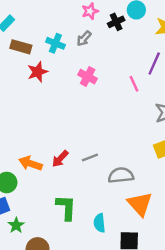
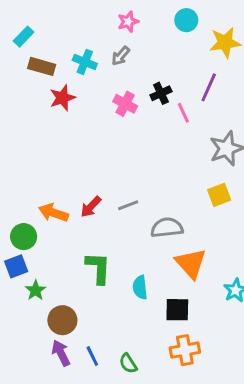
black cross: (116, 22) -> (161, 93), moved

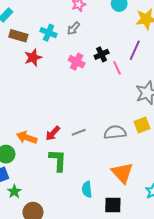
gray semicircle: (167, 228) -> (115, 132), moved
green L-shape: (98, 268) -> (58, 160), moved

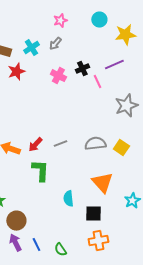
cyan cross: (49, 33) -> (31, 48), turned 35
purple line: (135, 50) -> (114, 65), turned 42
yellow square: (142, 125) -> (121, 148), moved, turned -35

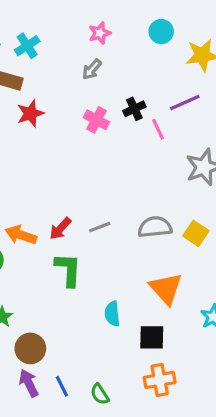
cyan cross: (31, 48) -> (27, 46), moved

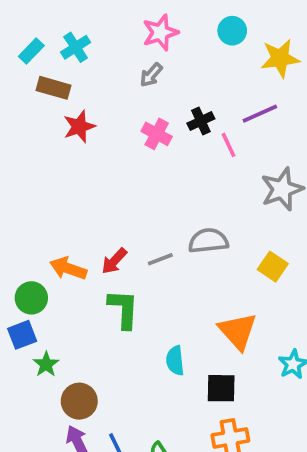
pink star: (100, 33) -> (160, 33), size x1.4
gray semicircle: (155, 227) -> (208, 241), moved

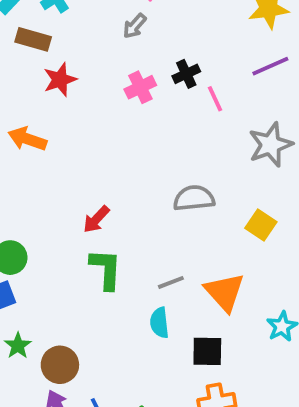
purple line: (260, 114) -> (270, 66), moved
pink cross: (157, 134) -> (140, 87), turned 36
gray line: (160, 259) -> (171, 282), moved
orange arrow: (68, 268) -> (27, 139), moved
green star: (46, 364) -> (18, 346), moved

